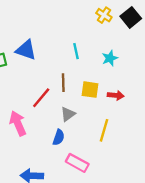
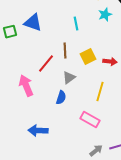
cyan star: (110, 58) -> (105, 15), moved
yellow square: (90, 90) -> (88, 57), turned -35
pink rectangle: (77, 163) -> (90, 120), moved

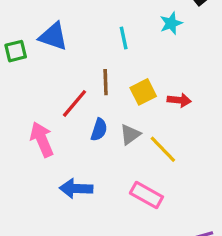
gray triangle: (69, 78) -> (130, 135), moved
yellow line: (100, 92) -> (163, 149), turned -60
blue semicircle: (61, 98) -> (99, 130), moved
blue arrow: (38, 131) -> (76, 188), moved

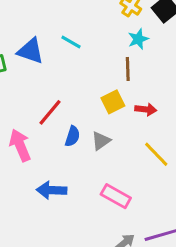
cyan line: (124, 38) -> (71, 42), moved, turned -48
brown line: (106, 82) -> (128, 69), moved
yellow line: (163, 149) -> (156, 154), moved

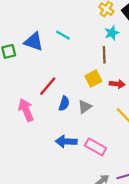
blue arrow: (51, 190) -> (66, 141), moved

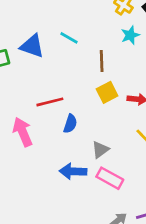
brown line: (104, 55) -> (102, 61), moved
red line: (48, 86) -> (50, 102), turned 36
gray triangle: (85, 107) -> (100, 150), moved

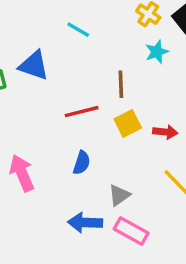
cyan line: (69, 38) -> (78, 30), moved
red line: (50, 102) -> (82, 112), moved

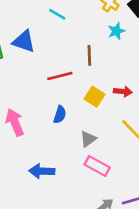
yellow square: (128, 123) -> (94, 97), moved, turned -30
blue arrow: (85, 223) -> (42, 171), moved

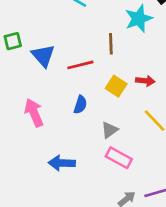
cyan star: (116, 31) -> (139, 19), size x1.5
blue triangle: (24, 41) -> (43, 56), moved, turned 30

